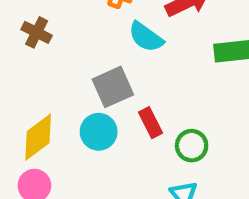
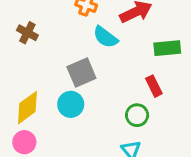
red rectangle: (151, 123) -> (154, 86), moved

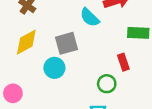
yellow diamond: (27, 108) -> (26, 42), moved

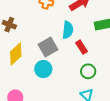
cyan semicircle: (90, 17) -> (68, 30), moved, turned -114
red rectangle: (123, 62) -> (81, 47), moved

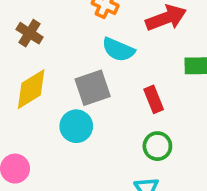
cyan semicircle: (68, 30) -> (118, 50), moved, turned 96

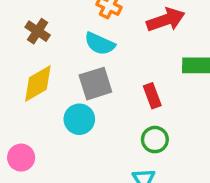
cyan semicircle: (118, 50) -> (100, 44), moved

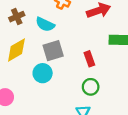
brown cross: (38, 31) -> (17, 17), turned 32
cyan semicircle: (100, 44) -> (45, 24), moved

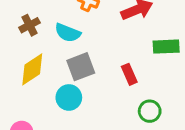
green circle: (91, 87) -> (150, 111), moved

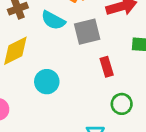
gray square: (81, 67) -> (87, 32), moved

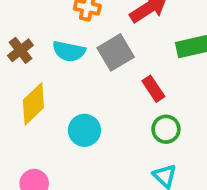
green circle: (122, 104) -> (166, 129), moved

